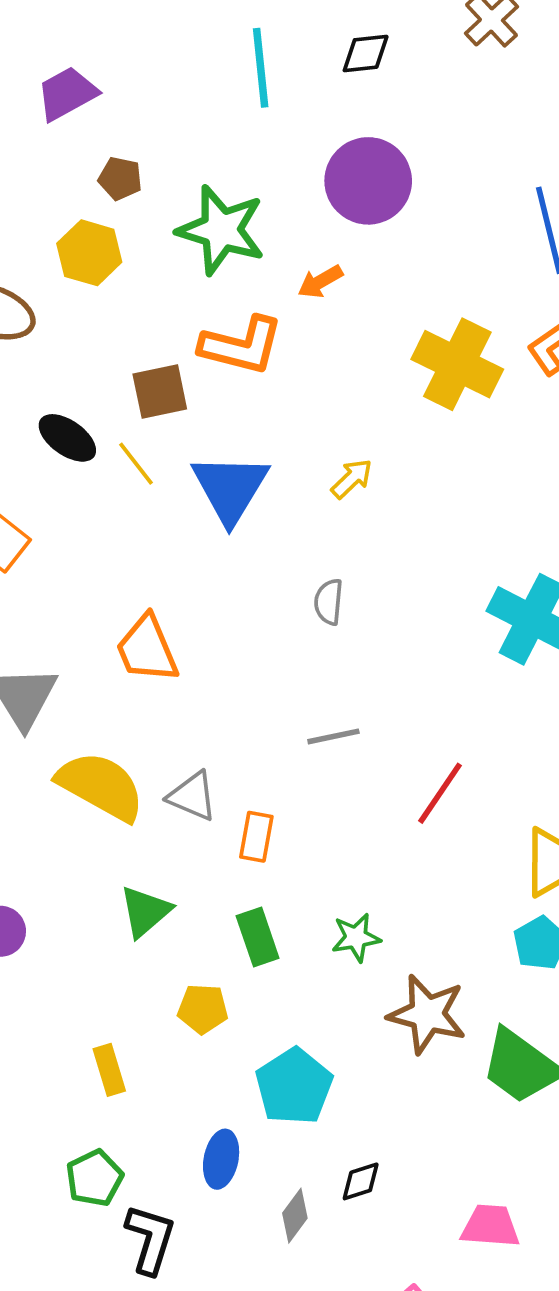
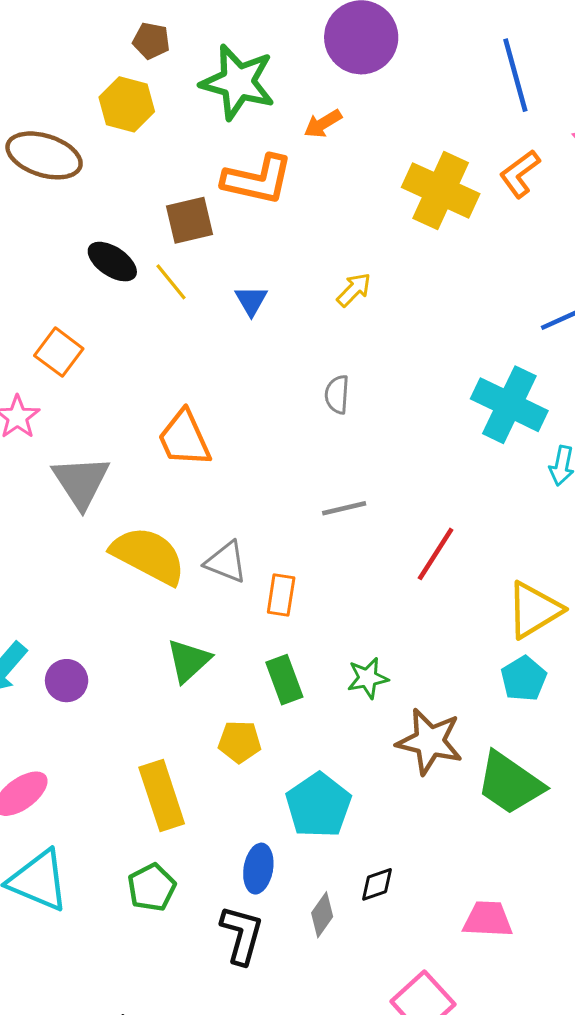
blue triangle: (230, 488) -> (251, 301), size x0.5
yellow rectangle: (109, 1070) -> (162, 796), size x1.6
black L-shape: (150, 1239) -> (242, 935), moved

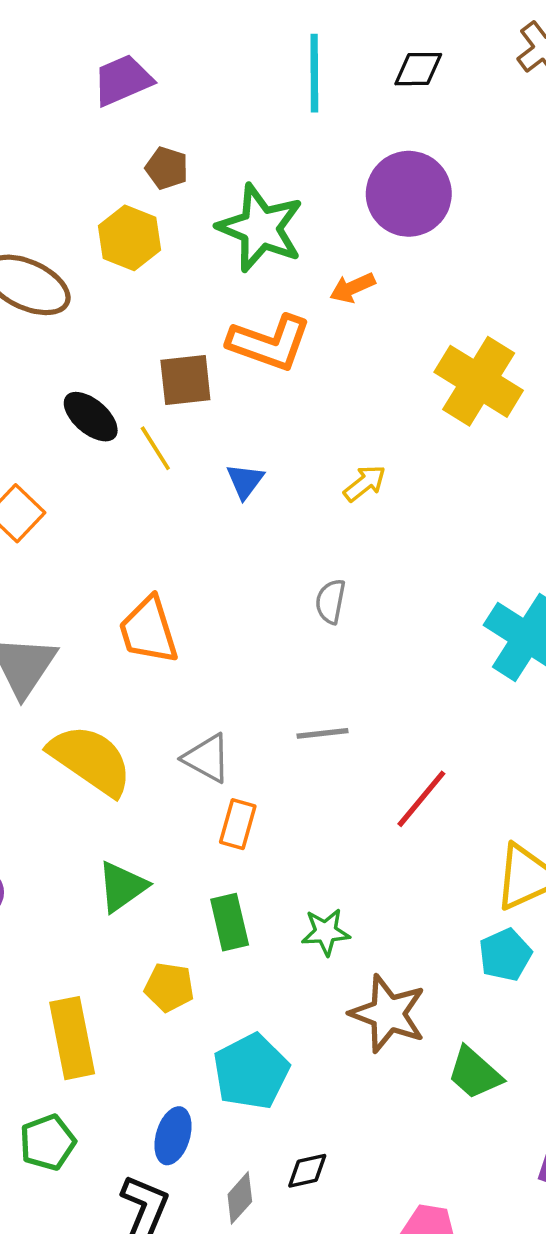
gray triangle: (226, 562) -> (207, 758), moved
green trapezoid: (510, 783) -> (475, 1073), size x0.7

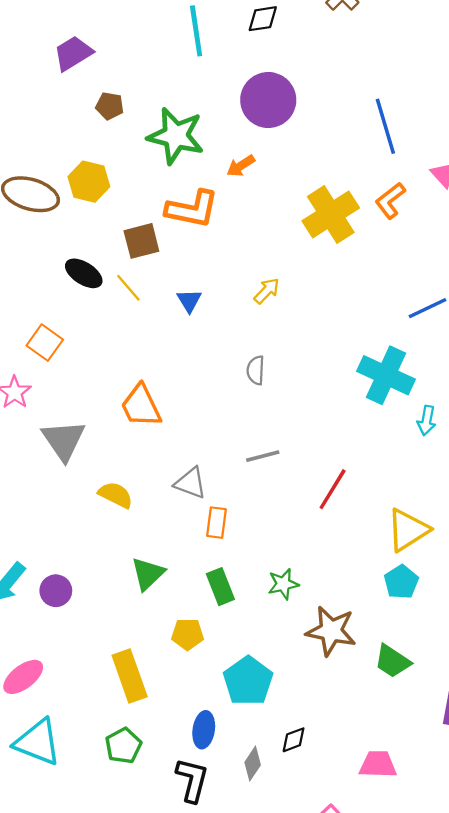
yellow hexagon: (130, 238) -> (89, 182), moved
yellow cross: (479, 381) -> (331, 214), turned 34
yellow semicircle: (91, 760) -> (116, 495), size x0.6

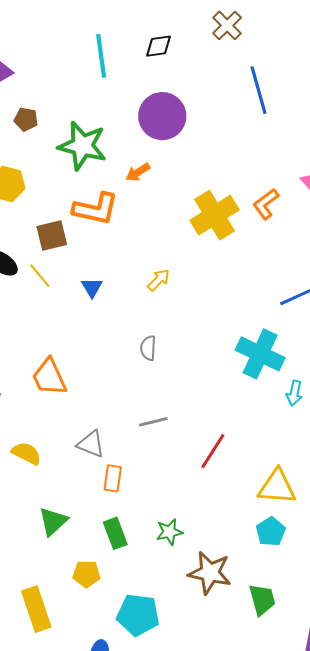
blue line: (385, 126) -> (258, 90), moved
yellow triangle: (408, 530) -> (277, 487), turned 36
green trapezoid: (392, 661) -> (262, 600), turned -140
cyan pentagon: (248, 681) -> (138, 615), turned -30

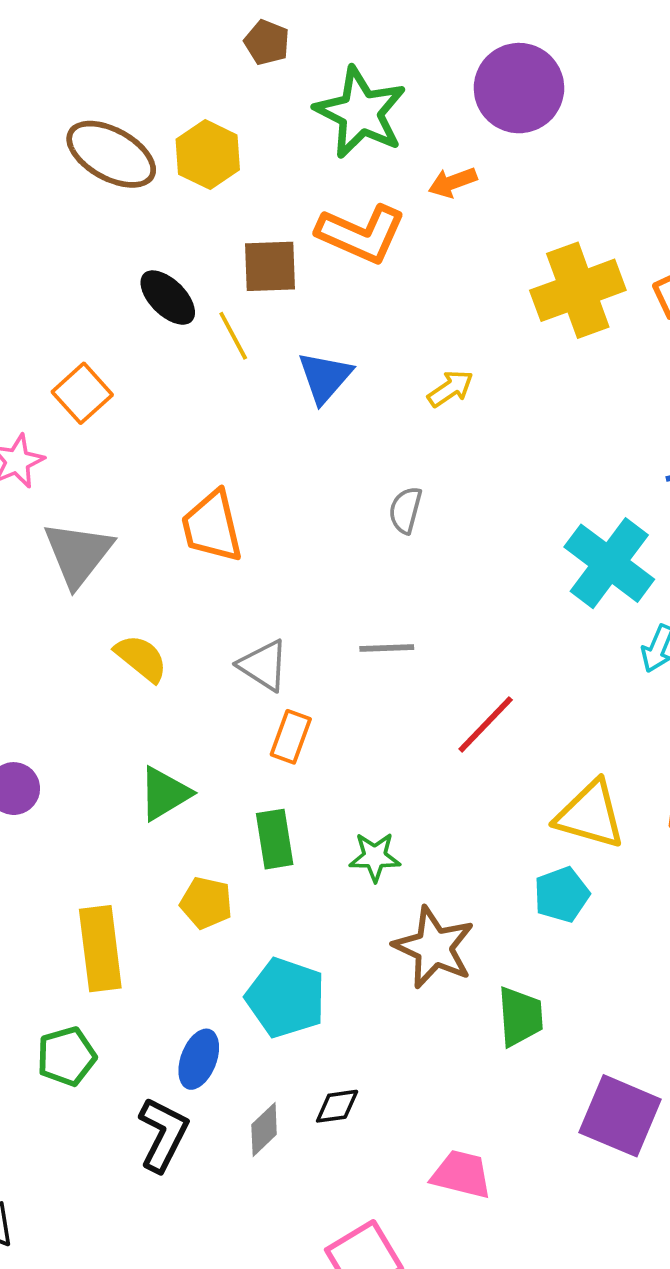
blue triangle: (92, 287) -> (325, 377), size x1.4

